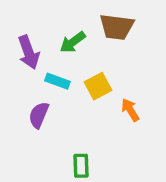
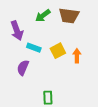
green arrow: (73, 42) -> (43, 16), moved
orange arrow: (130, 110) -> (77, 56), moved, turned 32

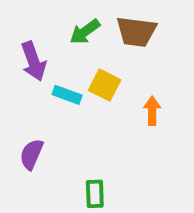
yellow square: (58, 51) -> (105, 85), moved, turned -35
purple semicircle: (23, 68) -> (31, 154), moved

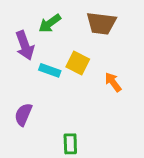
green arrow: (85, 32) -> (50, 23), moved
orange arrow: (152, 111) -> (113, 82), turned -36

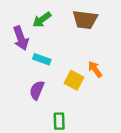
yellow square: (78, 63) -> (74, 80), moved
purple semicircle: (23, 115) -> (37, 90), moved

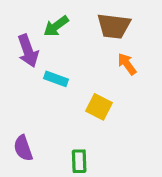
orange arrow: (95, 69) -> (127, 64), moved
purple semicircle: (37, 90) -> (23, 148), moved, turned -42

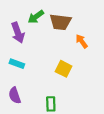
brown trapezoid: (114, 26) -> (60, 22), moved
cyan rectangle: (56, 79) -> (17, 64), moved

